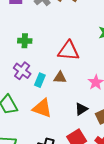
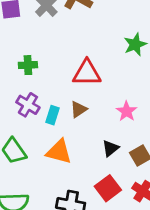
brown triangle: (60, 78) -> (79, 109), turned -32

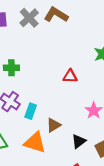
red triangle: (87, 73) -> (70, 76), moved, size x0.6
brown triangle: (79, 109) -> (54, 125), moved

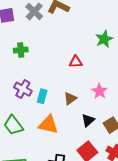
green cross: (11, 68) -> (21, 50), moved
brown triangle: (54, 125) -> (70, 98), moved

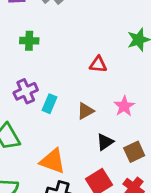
purple cross: (23, 89) -> (26, 91), turned 30
orange triangle: (48, 125) -> (53, 161), moved

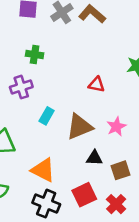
purple cross: (26, 91) -> (21, 87), moved
brown triangle: (85, 111) -> (79, 127), size x1.6
black triangle: (105, 142) -> (94, 158), turned 30

